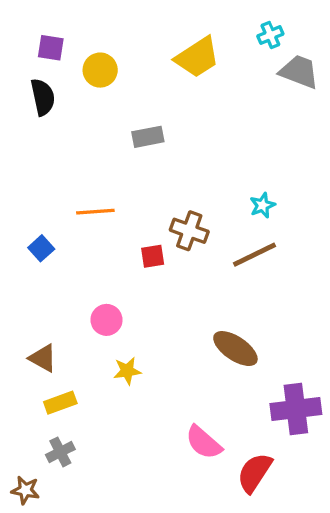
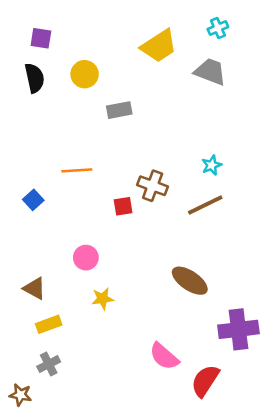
yellow circle: (100, 70) -> (85, 74), moved
gray trapezoid: (299, 72) -> (210, 72), moved

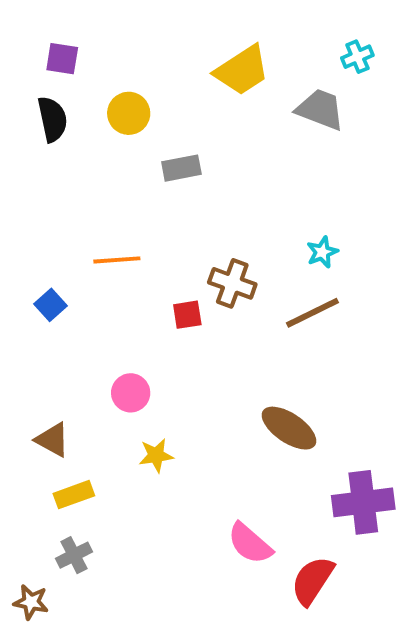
cyan cross: (218, 28) -> (357, 57), moved

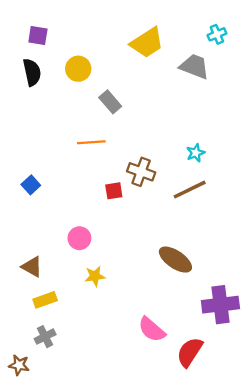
gray rectangle: (181, 168) -> (110, 102), turned 60
orange line: (117, 260) -> (91, 142), moved

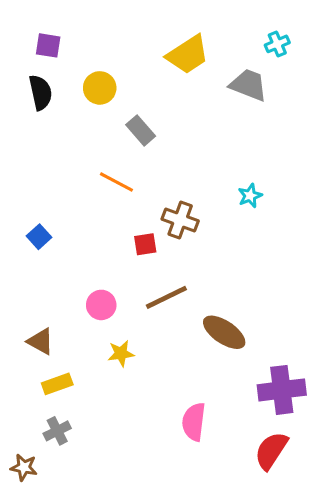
orange line: (91, 142) -> (116, 182), turned 32
brown line: (190, 190) -> (166, 297), moved
pink semicircle: (152, 329) -> (194, 422), turned 56
red semicircle: (190, 352) -> (271, 451), moved

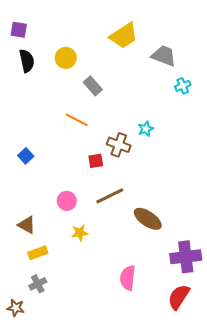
cyan cross: (277, 44) -> (183, 86), moved
purple square: (48, 45) -> (19, 30), moved
cyan star: (250, 196) -> (146, 129), moved

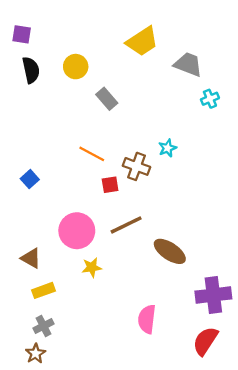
orange line: (77, 120) -> (92, 154), moved
pink circle: (67, 201) -> (77, 231), size x1.6
brown star: (16, 308) -> (35, 354), moved, turned 30

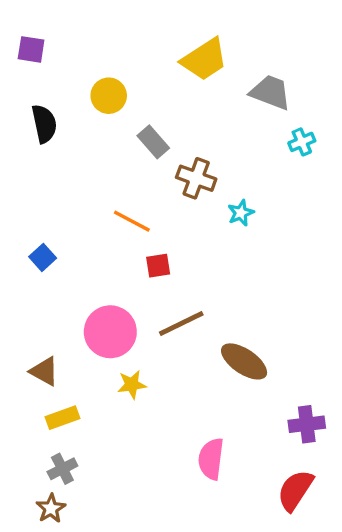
black semicircle: (31, 70) -> (44, 124), moved
brown cross: (136, 166) -> (196, 178), moved
purple cross: (213, 295) -> (307, 424), size x0.7

